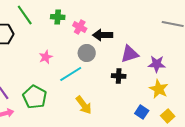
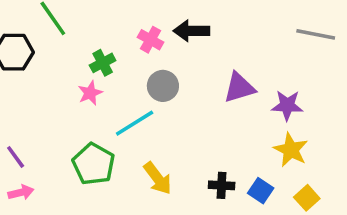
green cross: (58, 17) -> (103, 63), moved, turned -32
black arrow: (103, 35) -> (191, 31), moved
black cross: (119, 76) -> (222, 185), moved
green pentagon: (35, 97) -> (94, 164), moved

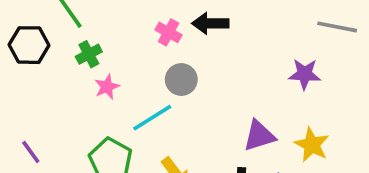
green cross: (103, 63) -> (89, 54), moved
purple triangle: (239, 88) -> (259, 136), moved
purple star: (287, 105) -> (305, 74), moved

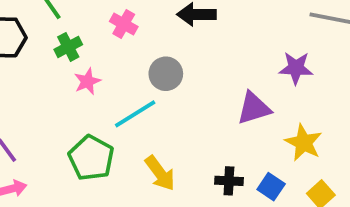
pink cross: (169, 32) -> (124, 24), moved
purple triangle: (259, 136) -> (254, 108), moved

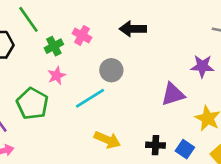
green cross: (68, 47) -> (54, 46), moved
green pentagon: (91, 158) -> (32, 104), moved
yellow arrow: (160, 173) -> (107, 140), turned -30

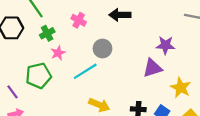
green cross: (54, 46) -> (47, 33), moved
purple star: (202, 66) -> (165, 45), moved
green pentagon: (32, 104) -> (38, 76), turned 30

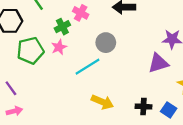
green cross: (47, 33) -> (62, 27), moved
green pentagon: (38, 76) -> (30, 51), moved

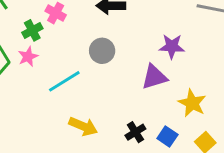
gray circle: (106, 43) -> (102, 51), moved
black cross: (143, 107) -> (135, 132), turned -35

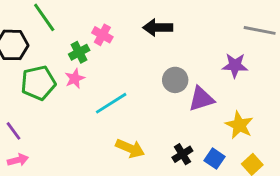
purple star: (172, 46) -> (235, 65), moved
gray circle: (102, 51) -> (175, 80), moved

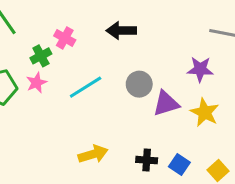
cyan line: (111, 103) -> (86, 87), moved
yellow star: (239, 125) -> (205, 112), moved
yellow arrow: (130, 148) -> (93, 154), turned -40
black cross: (182, 154) -> (147, 160), turned 36

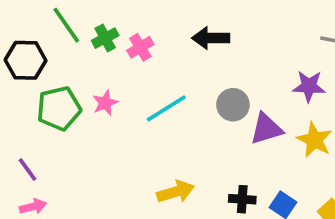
pink cross: (65, 38) -> (140, 47), turned 30
green cross: (41, 56) -> (105, 38), moved

